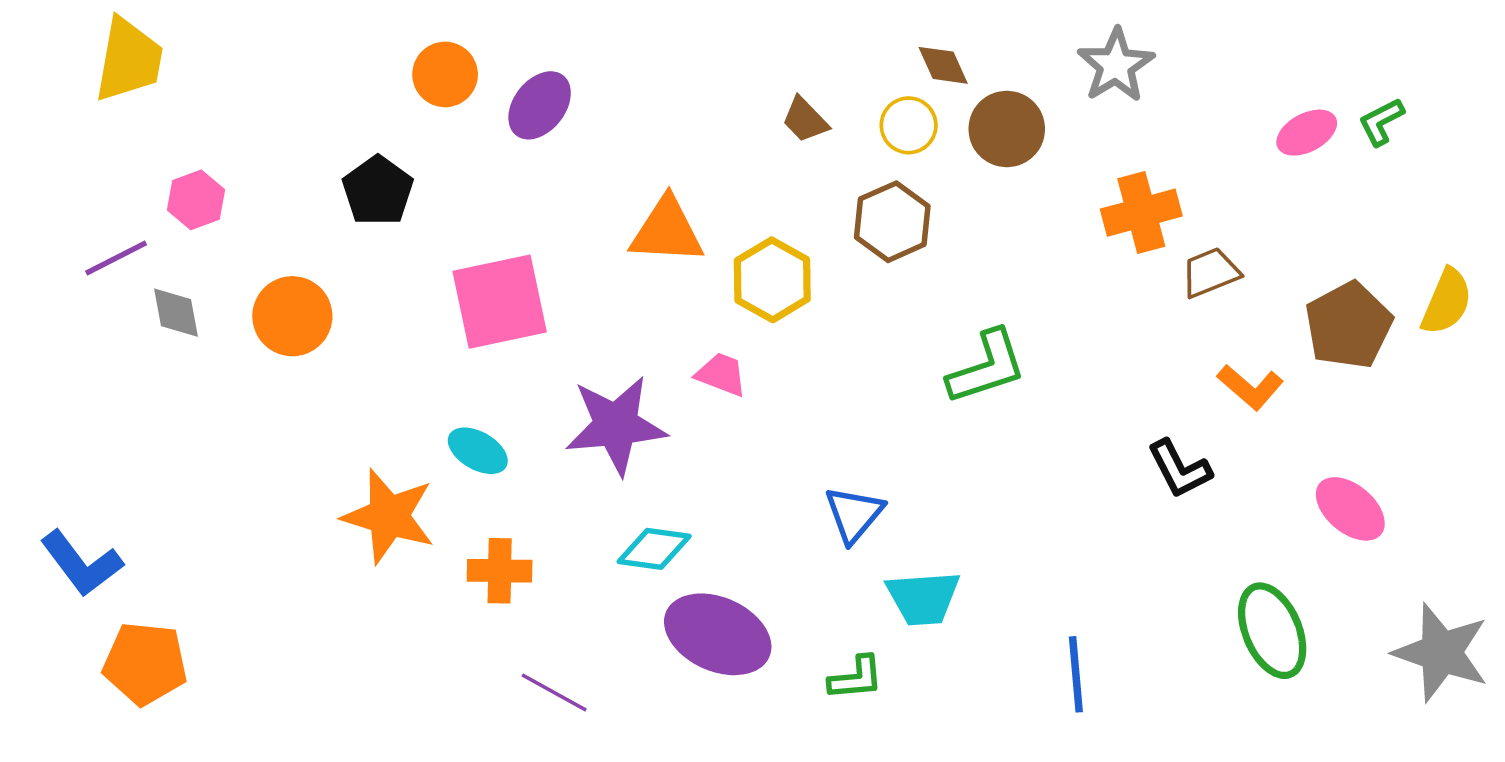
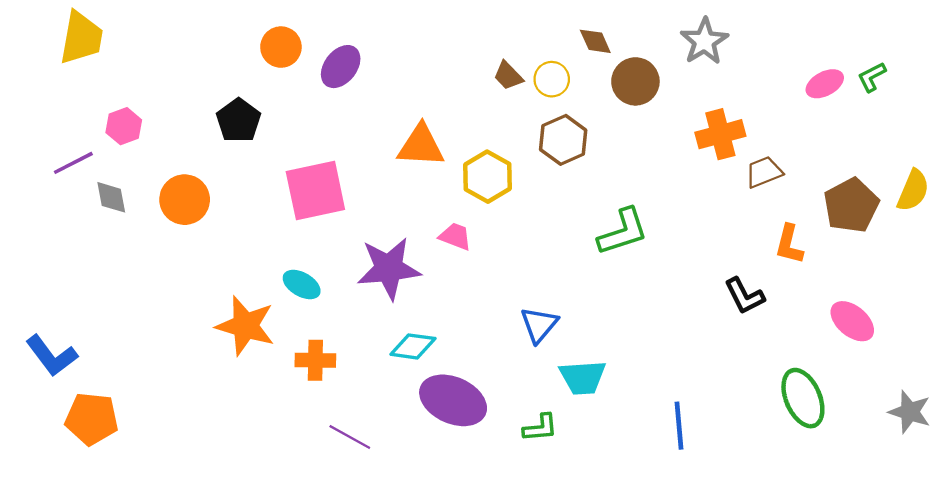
yellow circle: (909, 125) -> (552, 79), moved
orange L-shape: (1250, 387) -> (789, 244), turned 63
gray star: (1441, 653) -> (910, 412), size x0.7

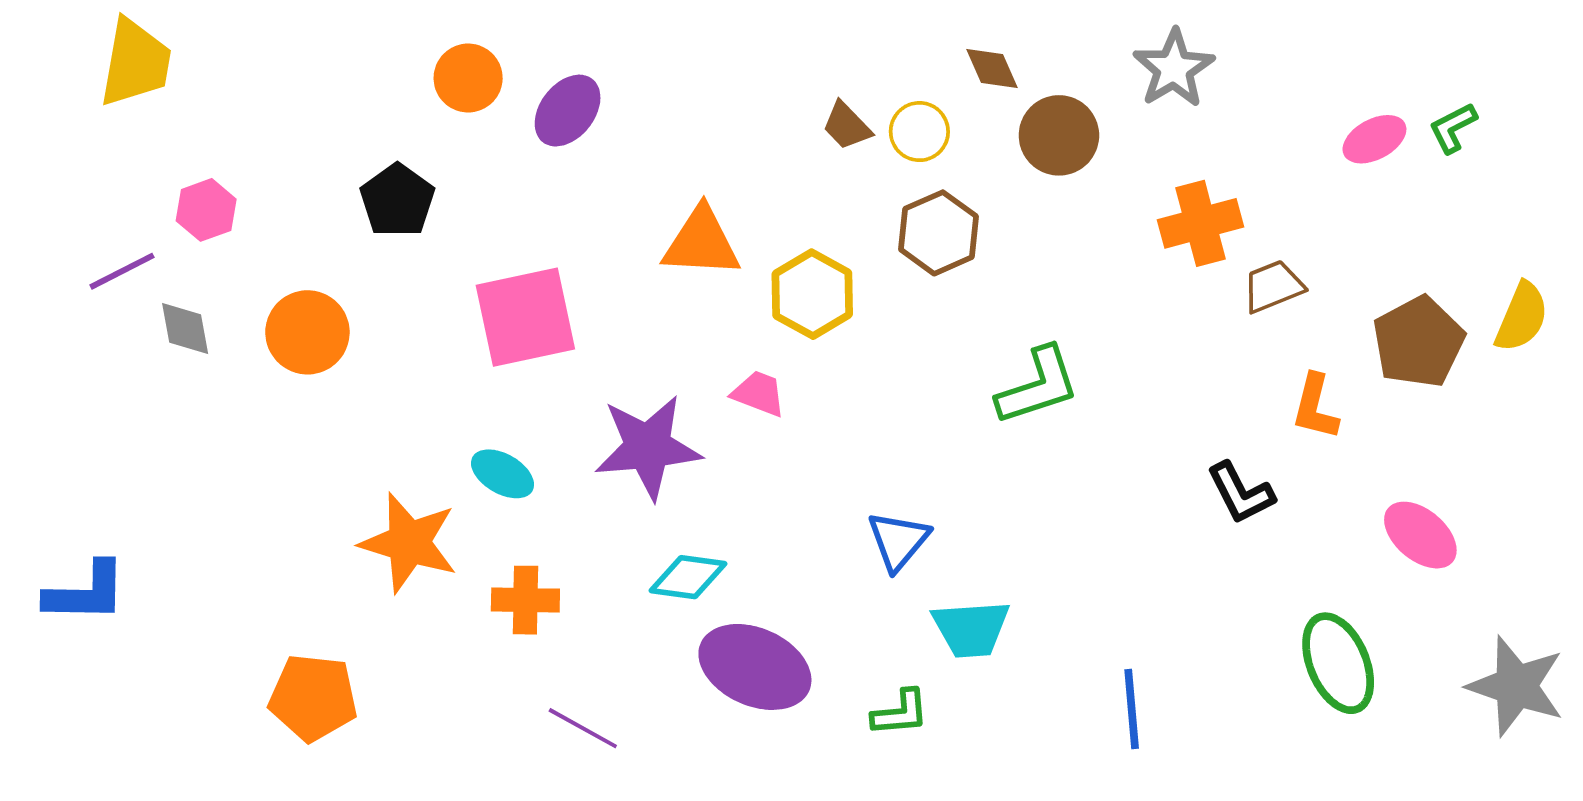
blue L-shape: (52, 356) -> (86, 592), turned -52
gray star: (910, 412) -> (1516, 686), size x1.4
orange pentagon: (92, 419) -> (313, 698), moved

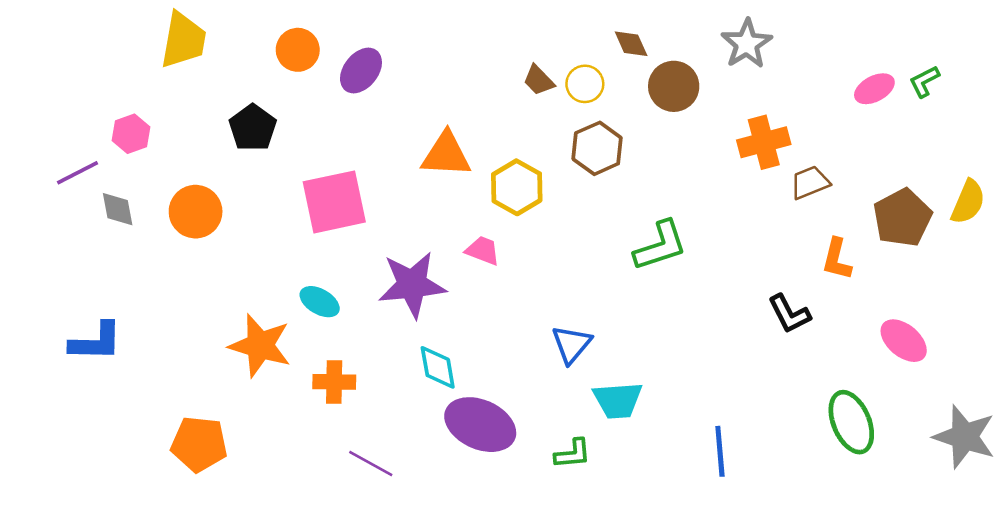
yellow trapezoid: (135, 63) -> (183, 40), moved
cyan diamond: (688, 577) -> (438, 367), turned 72
blue L-shape: (86, 592) -> (96, 342), moved

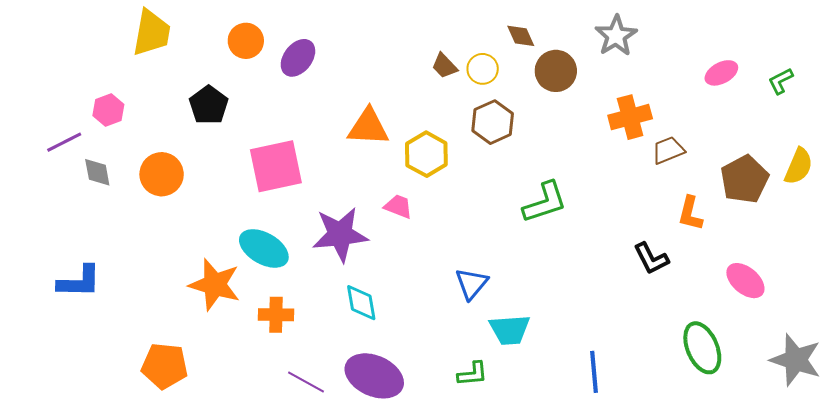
green L-shape: (924, 81) -> (781, 81), moved
cyan ellipse: (320, 302) -> (264, 248), size x1.5
purple ellipse: (480, 425) -> (374, 376), moved

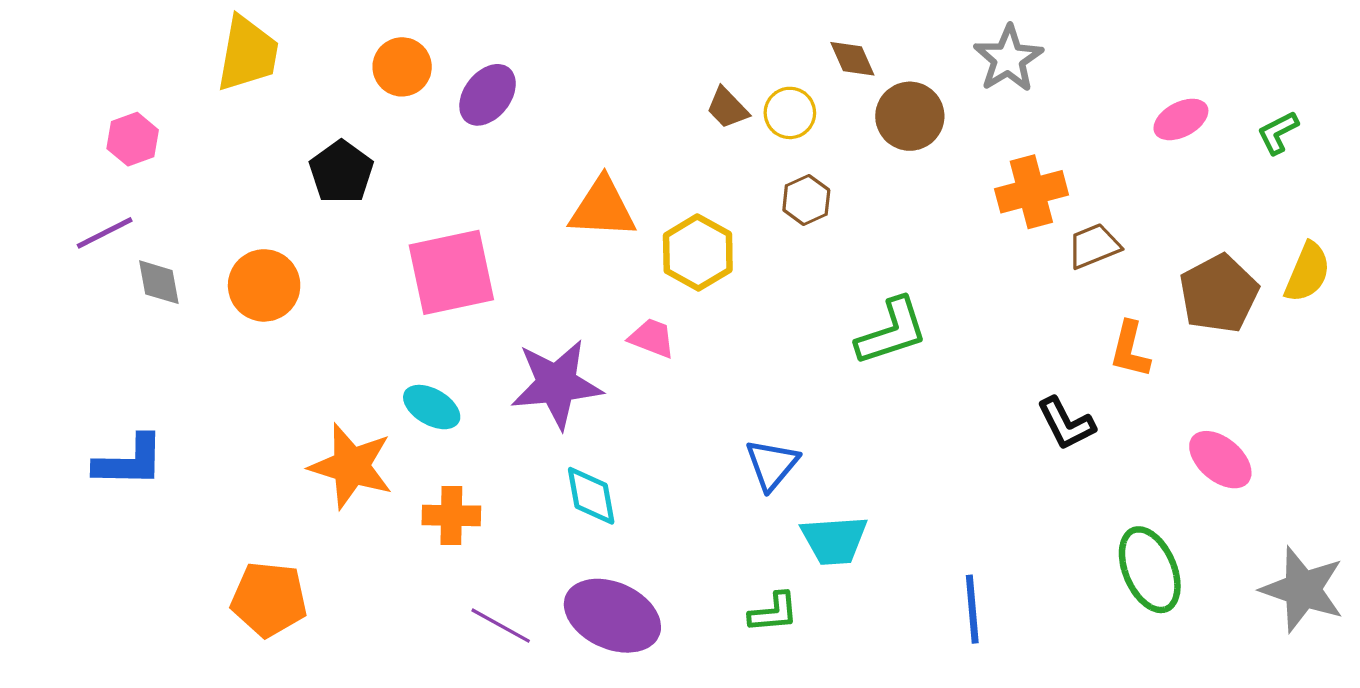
pink hexagon: (108, 110) -> (133, 139), moved
brown hexagon: (493, 122) -> (806, 200), size x0.7
cyan ellipse: (264, 248) -> (432, 407), size x0.7

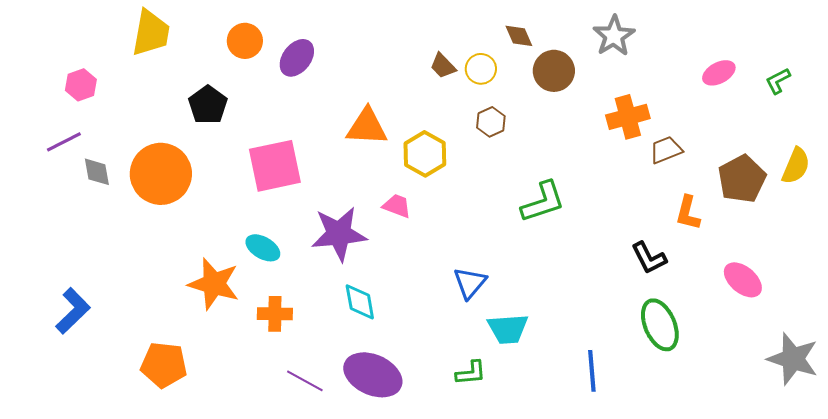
orange circle: (264, 285) -> (161, 174), size x1.4
blue L-shape: (129, 461) -> (73, 311), moved, turned -45
green ellipse: (1150, 570) -> (660, 325), moved

